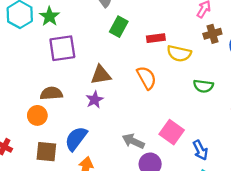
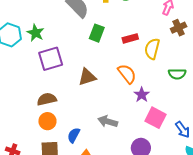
yellow semicircle: (179, 53) -> (152, 49), turned 100
purple star: (95, 100) -> (142, 95), moved
orange circle: (37, 115) -> (47, 121), moved
blue semicircle: (76, 139) -> (74, 135), size x0.7
gray arrow: (133, 141) -> (108, 121), moved

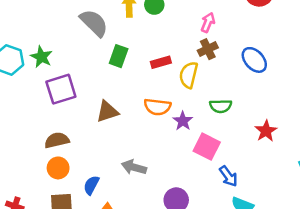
brown cross: (179, 28) -> (208, 49), moved
orange semicircle: (127, 74) -> (157, 107), turned 135
purple star: (142, 95) -> (183, 121), moved
pink square: (156, 118) -> (207, 147), moved

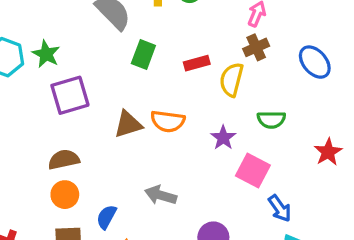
orange semicircle: (157, 107) -> (168, 121), moved

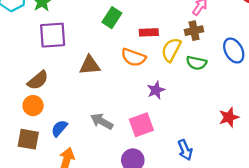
green semicircle: (271, 120) -> (196, 63), moved
orange semicircle: (168, 121) -> (133, 57), moved
brown semicircle: (64, 160) -> (38, 80), turned 140
pink square: (253, 171) -> (141, 125), moved, turned 30

